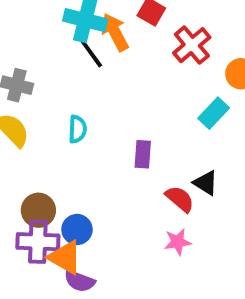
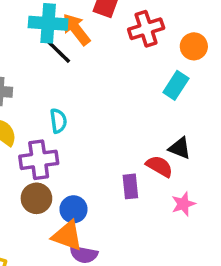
red cross: (192, 45) -> (146, 29), turned 32
purple rectangle: (143, 154) -> (130, 186), moved
purple cross: (38, 242) -> (39, 160), moved
pink star: (178, 242) -> (183, 204), moved

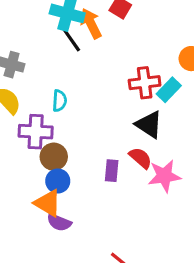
red cross: (146, 29) -> (145, 83), moved
black triangle: (180, 148) -> (149, 124), moved, size x1.4
brown circle: (36, 198) -> (54, 157), moved
pink star: (183, 204) -> (164, 176), moved, size x1.5

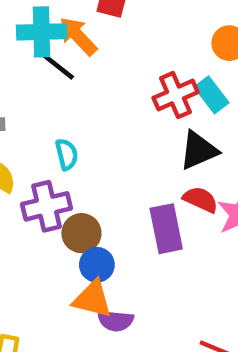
cyan rectangle: (169, 90) -> (211, 95), turned -65
black triangle: (149, 124) -> (199, 150), turned -40
purple rectangle: (112, 171) -> (166, 229), size x1.5

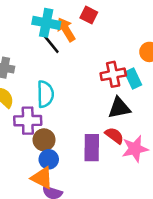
cyan semicircle: (67, 154) -> (45, 94), size x1.5

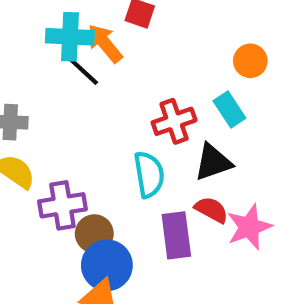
red cross: (113, 74) -> (174, 121), moved
cyan semicircle: (45, 94) -> (149, 174), moved
blue circle: (49, 159) -> (107, 265), size x1.5

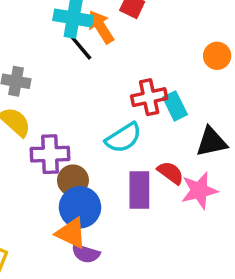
cyan rectangle: (229, 109) -> (175, 106), moved
black triangle: (213, 162) -> (211, 142), moved
cyan semicircle: (149, 174) -> (123, 138), turned 60

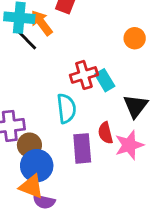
cyan semicircle: (123, 138) -> (66, 108), turned -60
black triangle: (211, 142) -> (136, 106), turned -36
red semicircle: (171, 173) -> (105, 133), turned -135

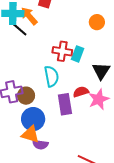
red cross: (84, 75) -> (62, 51), turned 30
cyan rectangle: (105, 80) -> (78, 54), turned 56
red semicircle: (105, 133) -> (81, 92), turned 91
brown circle: (29, 145) -> (26, 96), moved

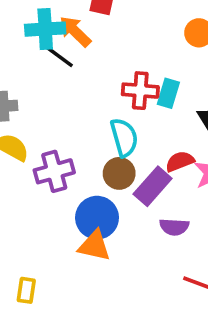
brown circle: (26, 96) -> (119, 173), moved
purple rectangle: (65, 104) -> (153, 186), turned 55
purple semicircle: (40, 145) -> (174, 227), moved

